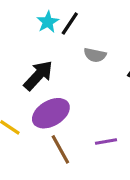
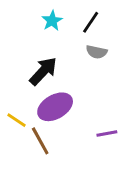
black line: (70, 24) -> (91, 22), moved
brown line: (60, 149) -> (40, 141), moved

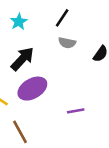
cyan star: (52, 21) -> (19, 22), moved
brown line: (40, 141) -> (20, 132), moved

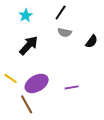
purple ellipse: (32, 89) -> (37, 83), moved

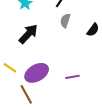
gray semicircle: (65, 32) -> (65, 21), turned 96

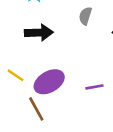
black arrow: (28, 34) -> (39, 33), turned 45

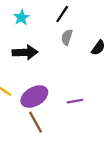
brown line: (36, 109) -> (35, 122), moved

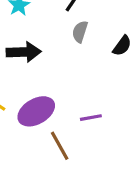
brown line: (35, 122) -> (60, 146), moved

